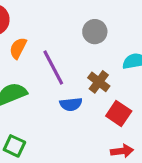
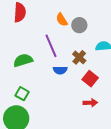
orange semicircle: (18, 48) -> (62, 20), moved, turned -64

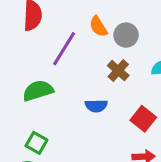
purple line: (51, 46) -> (64, 49), moved, turned 55
brown cross: (79, 57) -> (118, 71), moved

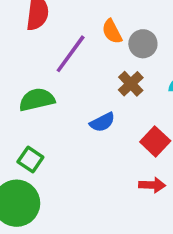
blue semicircle: (96, 106) -> (102, 122), turned -30

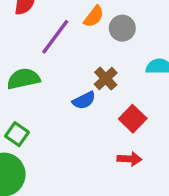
orange semicircle: (112, 32) -> (94, 16), turned -115
brown cross: (131, 84) -> (106, 79), moved

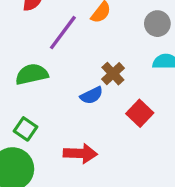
gray circle: (122, 28) -> (157, 24), moved
red arrow: (129, 159) -> (80, 153), moved, size x1.4

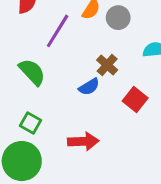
gray circle: (157, 24) -> (118, 18), moved
green semicircle: (32, 74) -> (32, 72), turned 64

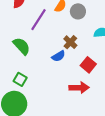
red arrow: (83, 141) -> (79, 88), moved

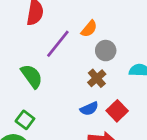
gray circle: (78, 11) -> (106, 51), moved
blue semicircle: (58, 56) -> (89, 109), moved

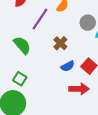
gray circle: (106, 51) -> (88, 23), moved
brown cross: (97, 78) -> (60, 43), moved

